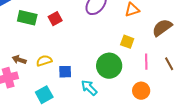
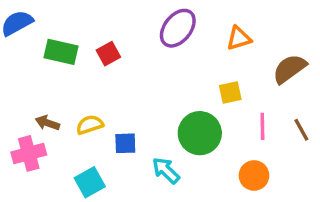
yellow square: (127, 42) -> (230, 92), turned -32

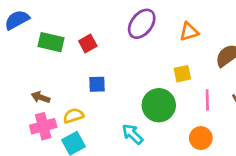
yellow semicircle: (90, 125) -> (73, 116), moved
blue square: (125, 143) -> (97, 84), moved
pink cross: (29, 153) -> (43, 126), moved

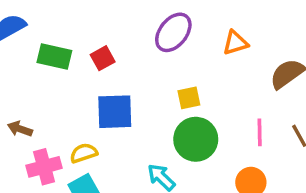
yellow square: (182, 74) -> (189, 98), moved
blue square: (97, 84) -> (115, 112), size x1.6
brown arrow: (41, 97) -> (20, 129), moved

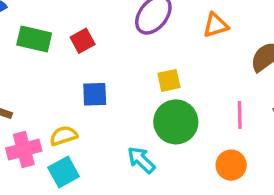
blue square: (115, 112) -> (95, 94), size x0.7

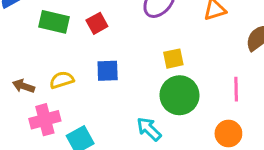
yellow semicircle: (64, 136) -> (62, 80), moved

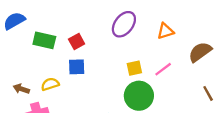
blue square: (108, 71) -> (77, 67), moved
pink line: (236, 89) -> (163, 69), moved, turned 54

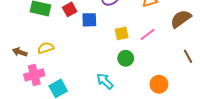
blue square: (77, 67) -> (89, 20), moved
green circle: (139, 96) -> (126, 58), size x0.6

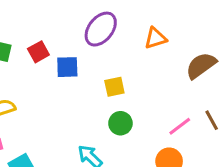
pink line: (148, 34) -> (180, 126), moved

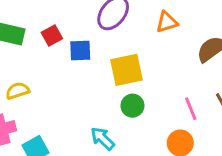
yellow square: (114, 87) -> (127, 70), size x1.6
pink line: (180, 126) -> (191, 109), turned -75

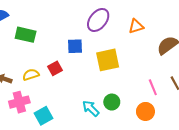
red square: (52, 36) -> (55, 68), moved
green circle: (132, 106) -> (112, 102), moved

